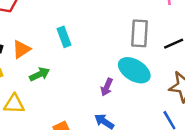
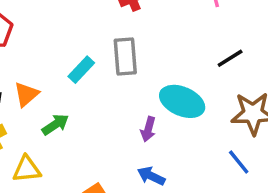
gray rectangle: (140, 33) -> (125, 57), moved
cyan rectangle: (64, 37) -> (81, 70), turned 72

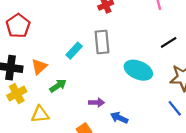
purple arrow: (148, 129) -> (96, 103), moved, turned -104

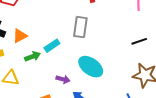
cyan rectangle: (74, 51) -> (52, 46), moved
cyan ellipse: (138, 70) -> (91, 67), moved

